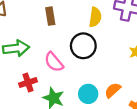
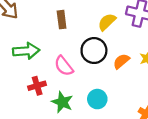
yellow semicircle: (95, 17) -> (107, 22), turned -144
orange semicircle: (113, 90) -> (121, 61), moved

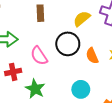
orange semicircle: (121, 61) -> (92, 56), turned -77
cyan circle: (97, 99) -> (81, 89), moved

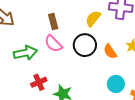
pink semicircle: (39, 56) -> (53, 44), moved
cyan circle: (81, 89) -> (116, 84), moved

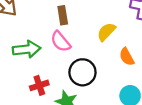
yellow semicircle: (93, 19) -> (106, 32), moved
black circle: (85, 45) -> (82, 72), moved

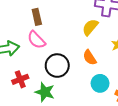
yellow semicircle: (106, 32) -> (90, 27), moved
orange semicircle: (127, 57) -> (90, 57), moved

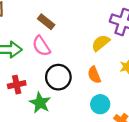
brown rectangle: (37, 17) -> (46, 22), turned -49

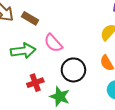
brown rectangle: (46, 22) -> (30, 18), moved

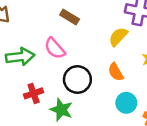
brown rectangle: (30, 18) -> (70, 17), moved

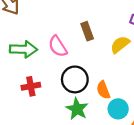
brown rectangle: (70, 17) -> (87, 31), moved, turned 30
orange semicircle: (116, 72) -> (103, 90), moved
green star: (61, 110) -> (77, 109), moved

